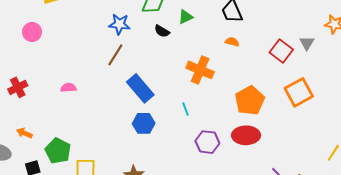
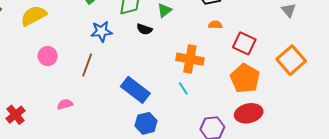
pink circle: (32, 32) -> (48, 56), moved
red square: (281, 51) -> (244, 43), moved
brown line: (115, 55) -> (87, 65), moved
cyan line: (185, 109) -> (183, 88), moved

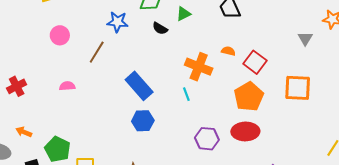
orange semicircle: (215, 25) -> (228, 51), moved
orange square: (291, 60) -> (298, 88), turned 32

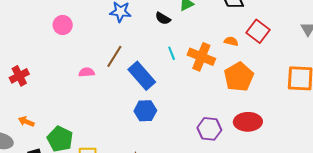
brown line: (97, 52) -> (114, 56), moved
red square: (255, 62) -> (258, 31), moved
pink semicircle: (67, 86) -> (87, 72), moved
cyan line: (186, 94) -> (172, 53), moved
orange pentagon: (249, 97) -> (239, 77), moved

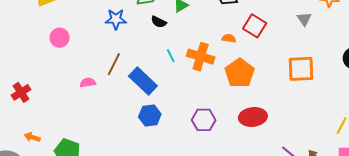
purple hexagon: (209, 129) -> (204, 120), moved

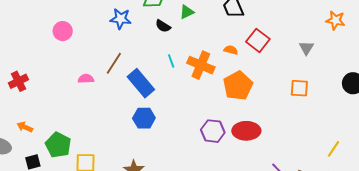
gray triangle: (304, 19) -> (306, 48), moved
orange square: (301, 69) -> (299, 88), size x0.7
purple hexagon: (204, 120) -> (213, 131), moved

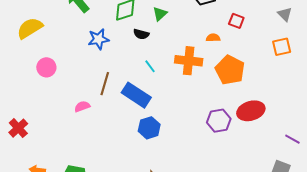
red square: (258, 40) -> (236, 21), size x0.7
cyan line: (171, 61) -> (150, 66), moved
orange square: (299, 88) -> (282, 47), moved

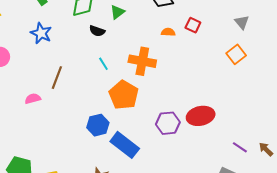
orange semicircle: (213, 38) -> (168, 32), moved
blue star: (98, 39) -> (41, 33), moved, turned 30
orange square: (282, 47) -> (236, 54), turned -30
orange pentagon: (230, 70) -> (124, 95), moved
blue rectangle: (136, 95) -> (125, 145), moved

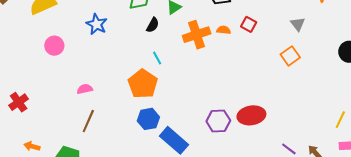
black semicircle: (97, 31) -> (153, 25), turned -84
orange cross: (142, 61) -> (197, 35), moved, turned -32
brown line: (57, 78) -> (88, 121), moved
orange pentagon: (124, 95) -> (143, 84), moved

